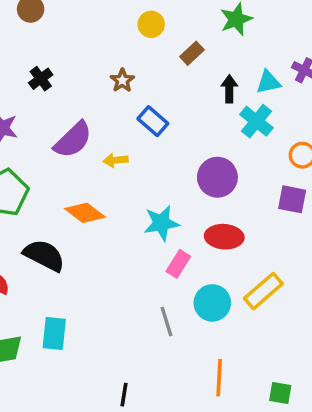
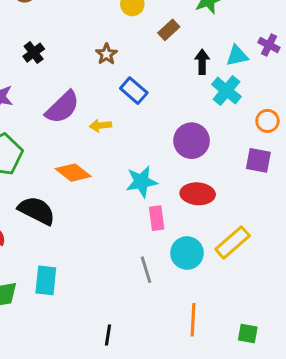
pink rectangle: (178, 264) -> (157, 218), turned -40

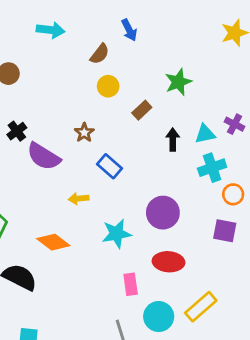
cyan cross: (226, 91) -> (212, 168), moved, turned 32
purple semicircle: (62, 107) -> (44, 156), moved, turned 76
cyan star: (141, 182) -> (117, 234), moved

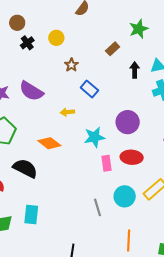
yellow circle: (108, 86) -> (56, 38), moved
black cross: (17, 131) -> (27, 43), moved
purple semicircle: (44, 156) -> (31, 91), moved
pink rectangle: (131, 284) -> (107, 163), moved

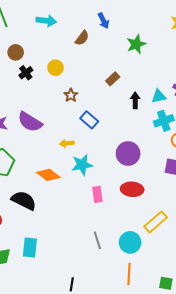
green star: (139, 29) -> (136, 44), moved
cyan star: (94, 137) -> (82, 165), moved
pink rectangle: (107, 163) -> (97, 194), moved
cyan circle: (125, 196) -> (130, 242), moved

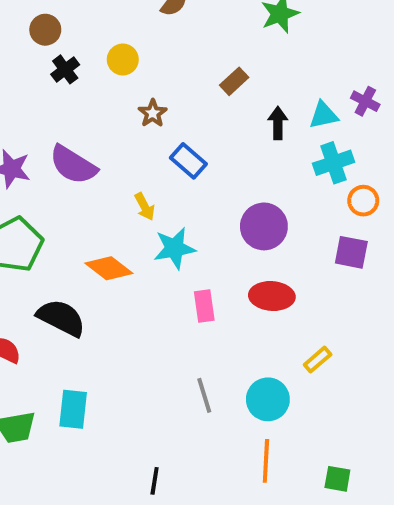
yellow arrow: (67, 143) -> (145, 207), turned -112
yellow rectangle: (156, 222) -> (318, 360), size x0.6

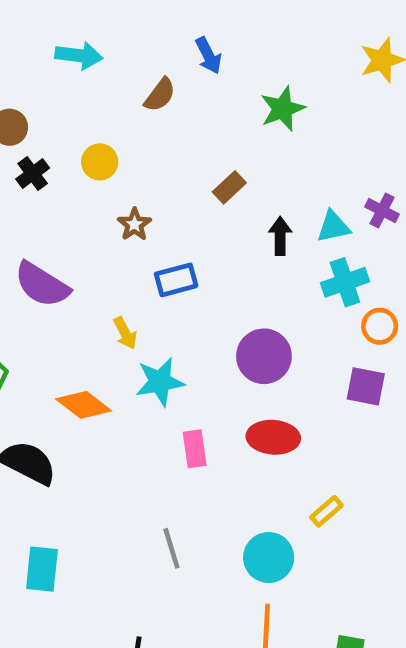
blue rectangle: (188, 161) -> (176, 280), turned -56
gray line: (204, 395) -> (171, 548), moved

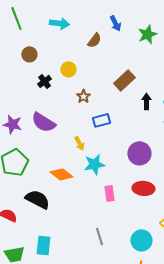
green star: (282, 109) -> (147, 34), moved
black cross: (33, 174) -> (44, 81), moved
brown rectangle: (229, 187) -> (124, 80), size x1.5

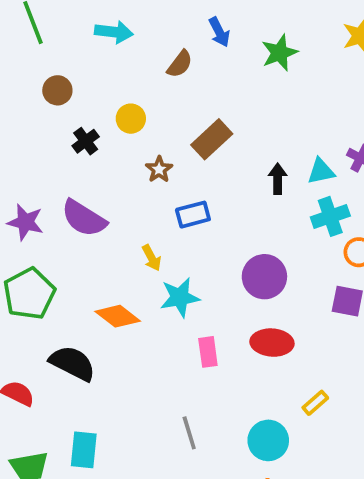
brown rectangle: (124, 80) -> (212, 139), moved

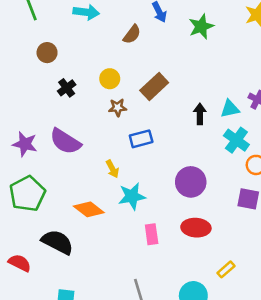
yellow circle: (131, 119) -> (110, 79), moved
brown star: (159, 169) -> (118, 107), turned 30
cyan cross: (330, 216) -> (236, 140), turned -35

